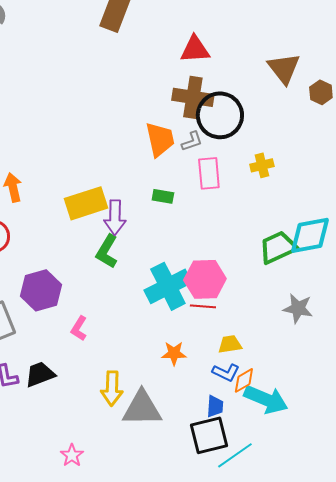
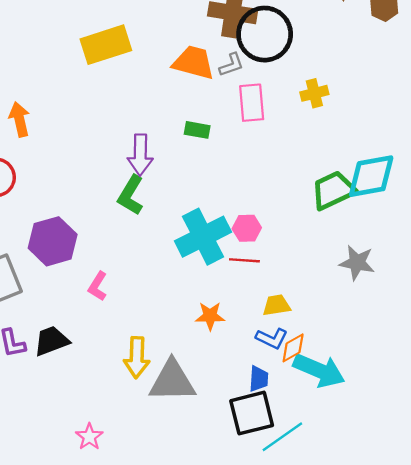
orange trapezoid: (160, 139) -> (194, 62), turned -63
yellow rectangle: (86, 203) -> (106, 45), moved
pink hexagon: (205, 279) -> (247, 228), size x0.6

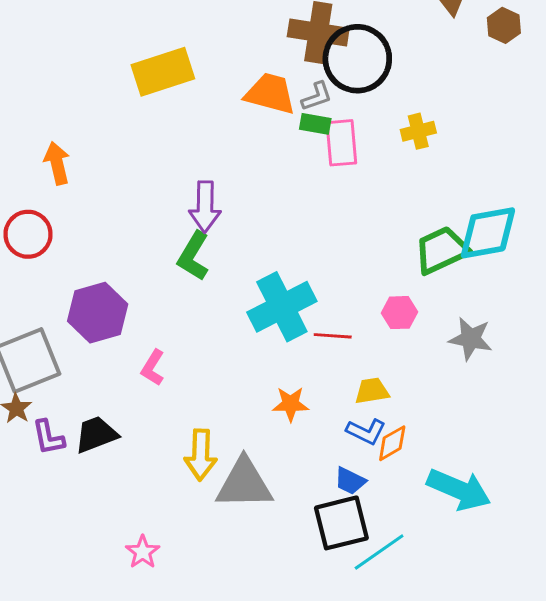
green rectangle: (197, 130) -> (315, 124), moved
pink hexagon: (247, 228) -> (399, 313), moved
cyan arrow: (319, 370) -> (459, 490), moved
blue trapezoid: (259, 379) -> (350, 481), turned 112

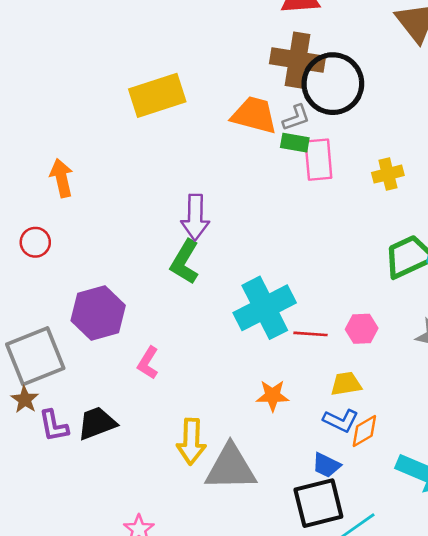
yellow cross: (418, 131) -> (388, 174), moved
red circle: (28, 234) -> (35, 242), size x0.7
pink hexagon: (399, 313) -> (362, 329), moved

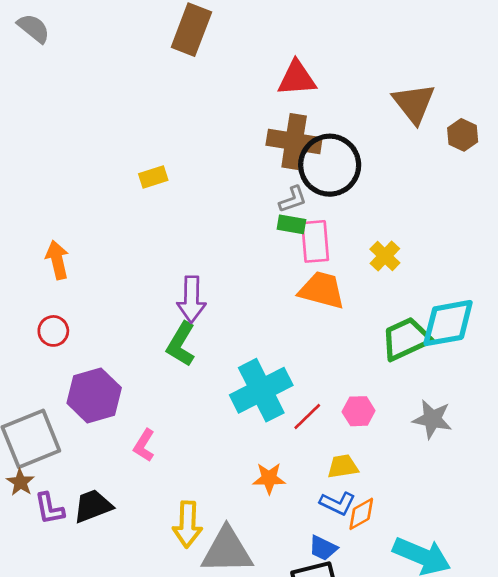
yellow rectangle: (157, 95) -> (153, 177), size x0.5
orange trapezoid: (254, 115) -> (322, 290), moved
yellow cross: (388, 174) -> (385, 256), turned -32
red circle: (35, 242) -> (53, 331), moved
red line: (311, 334) -> (307, 416), turned -48

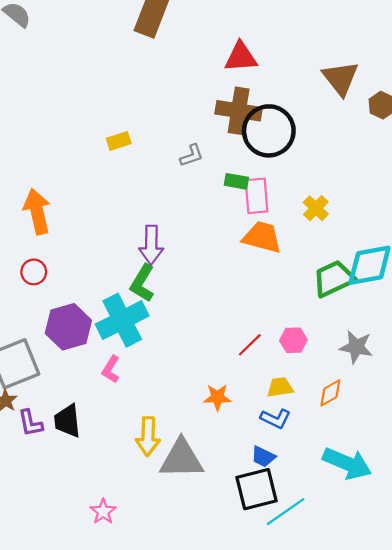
gray L-shape: (293, 199) -> (192, 156), moved
orange arrow: (57, 260) -> (37, 211), size x1.4
cyan cross: (261, 390) -> (122, 320), moved
black trapezoid: (93, 506) -> (67, 421), turned -75
orange diamond: (361, 514) -> (330, 393), moved

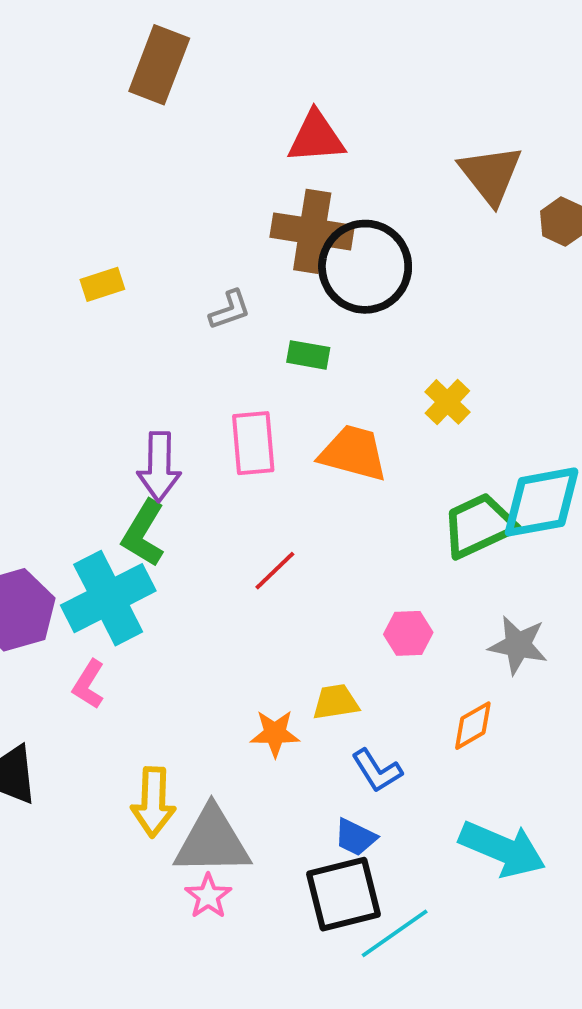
pink rectangle: (256, 196) -> (253, 443), moved
red line: (250, 345) -> (275, 571), moved
yellow trapezoid: (280, 387) -> (336, 702), moved
blue L-shape: (276, 419) -> (377, 771), turned 32
pink star: (103, 512) -> (208, 896), moved

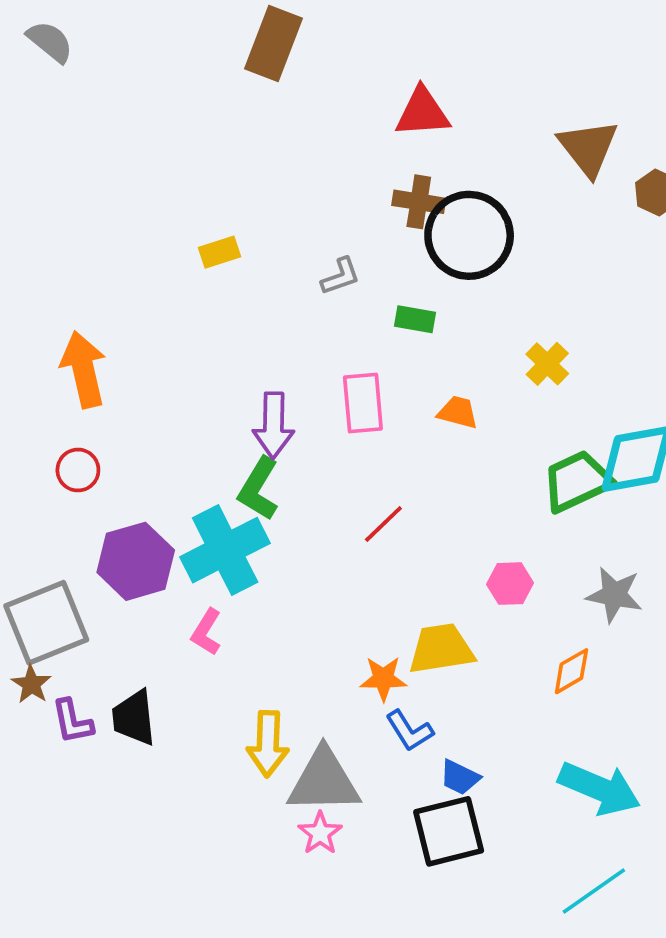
brown cross: (312, 231) -> (419, 202), size x0.7
orange trapezoid: (353, 453) -> (458, 412), size x0.6
yellow trapezoid: (336, 702) -> (441, 649), size x1.5
blue L-shape: (377, 771) -> (409, 731), moved
cyan line: (395, 933) -> (594, 891), moved

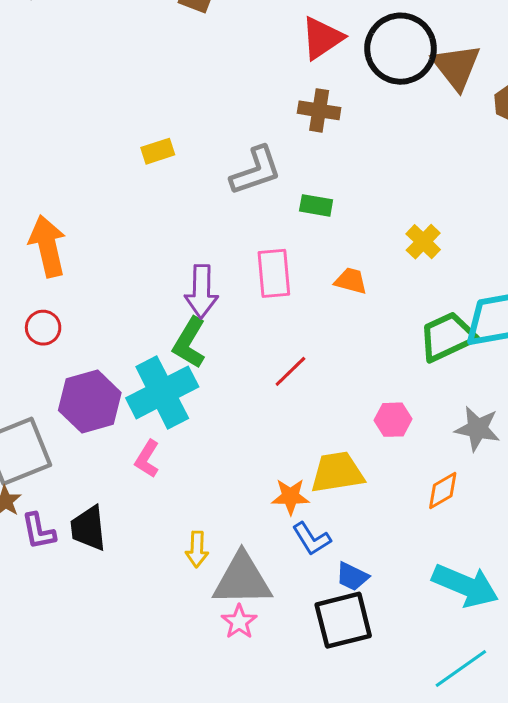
red triangle: (422, 112) -> (322, 38), turned -30
black circle: (469, 235) -> (401, 49), moved
gray L-shape: (341, 276) -> (256, 171), size x1.6
yellow arrow: (268, 744) -> (197, 549), size x0.7

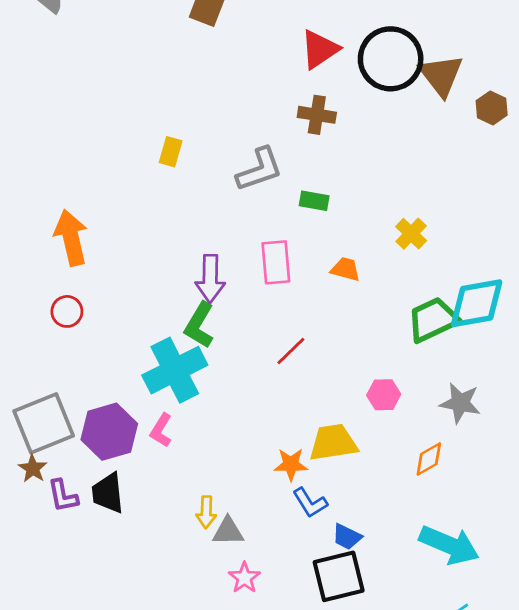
yellow rectangle: (158, 151) -> (171, 152), turned -56
purple hexagon: (90, 402) -> (109, 432), moved
gray triangle: (242, 580) -> (228, 531), moved, size x0.6

